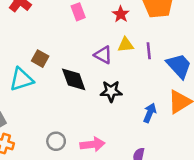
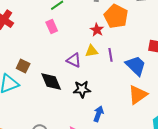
red star: (121, 14) -> (97, 30), moved
blue arrow: (150, 113) -> (98, 114), moved

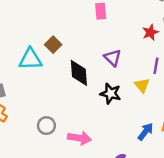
yellow triangle: (92, 51) -> (142, 85), moved, turned 40
blue arrow: (98, 114) -> (145, 132), moved

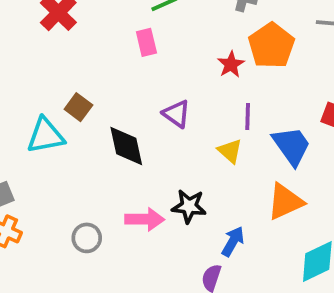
black star: (111, 94) -> (189, 206), moved
blue arrow: (145, 132) -> (233, 241), moved
pink arrow: (79, 138) -> (145, 219), moved

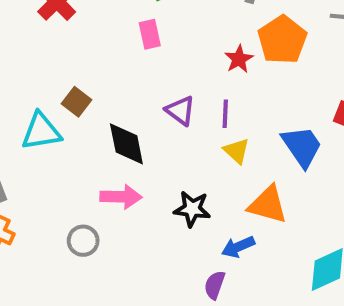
purple line: (248, 117) -> (225, 114), moved
orange triangle: (285, 202) -> (268, 205), moved, turned 39
pink arrow: (145, 219) -> (121, 197), moved
blue arrow: (233, 241) -> (238, 247), turned -144

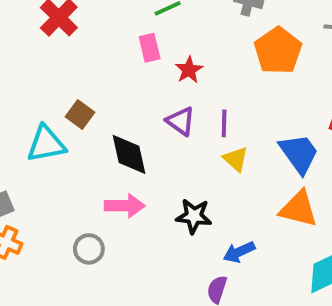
red star: (239, 59) -> (189, 70), moved
orange triangle: (268, 205) -> (299, 209), moved

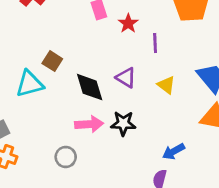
purple triangle: (181, 121) -> (126, 78), moved
purple line: (224, 123) -> (155, 43), moved
black star: (194, 216) -> (123, 123), moved

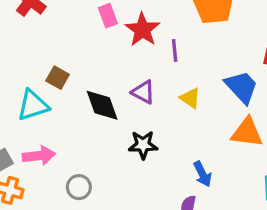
red star: (128, 23) -> (142, 30), size x1.5
pink arrow: (89, 124) -> (39, 156), moved
blue arrow: (173, 151) -> (202, 174), turned -85

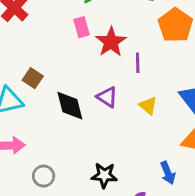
black star: (143, 145) -> (104, 175), moved
blue arrow: (202, 174) -> (168, 173), moved

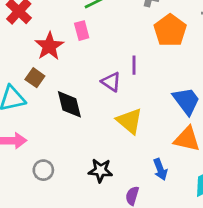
red star: (111, 42) -> (49, 46), moved
purple triangle: (107, 97) -> (111, 82), moved
yellow triangle: (148, 106) -> (130, 121), moved, size x1.5

